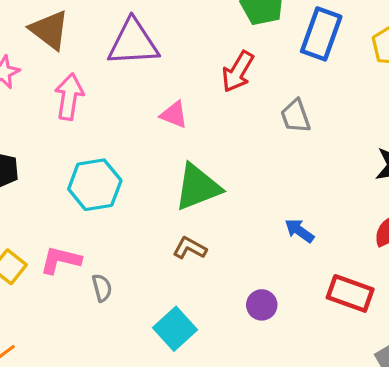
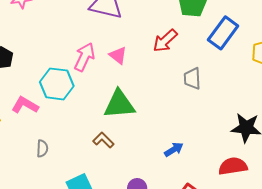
pink arrow: (69, 97) -> (84, 57), moved
blue arrow: (299, 231) -> (174, 149), turned 96
pink L-shape: (60, 260) -> (25, 105), moved

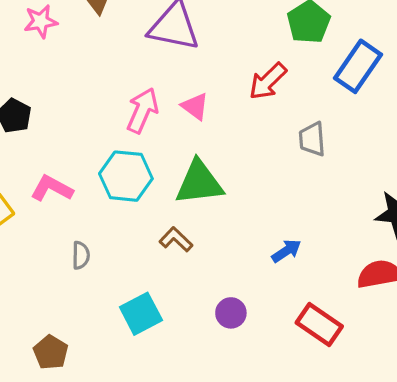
cyan hexagon: (57, 84) -> (126, 176), moved

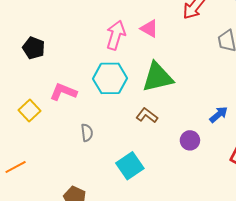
purple circle: (231, 313) -> (190, 140), moved

